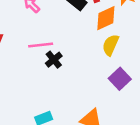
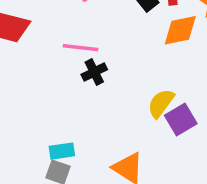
yellow semicircle: (111, 45) -> (161, 103), moved

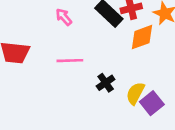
black cross: (94, 72) -> (106, 83), moved

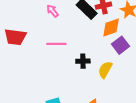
black cross: (106, 83) -> (83, 61), turned 32
purple square: (152, 103) -> (121, 45), moved

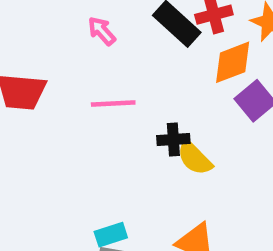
yellow semicircle: (105, 70) -> (195, 158), moved, turned -72

